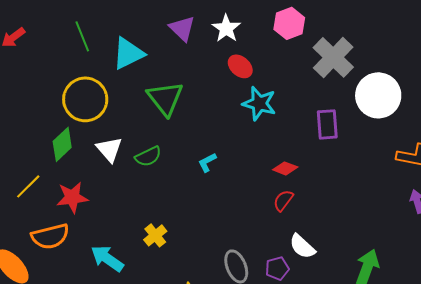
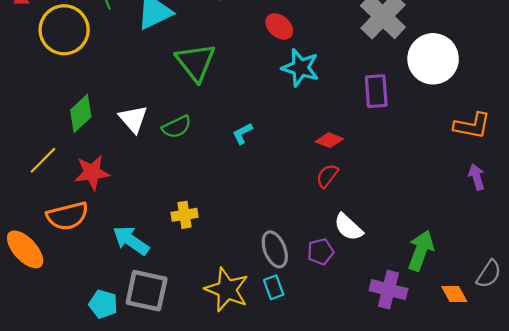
yellow circle: (85, 99) -> (64, 30), moved
yellow cross: (155, 235) -> (184, 215), turned 30

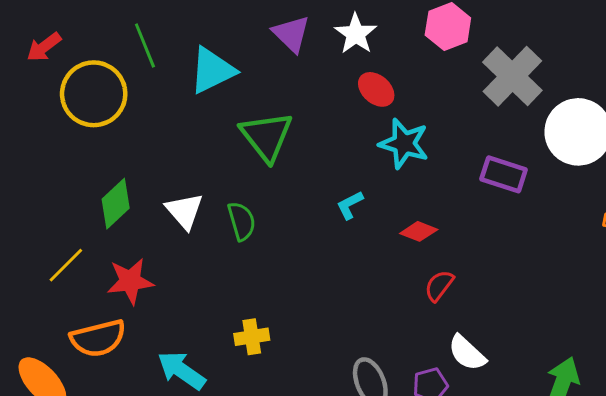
purple rectangle: (376, 91) -> (504, 174), turned -68
green semicircle: (177, 127) -> (242, 221), turned -80
cyan L-shape: (242, 133) -> (350, 205), moved
red diamond: (329, 140) -> (419, 231), moved

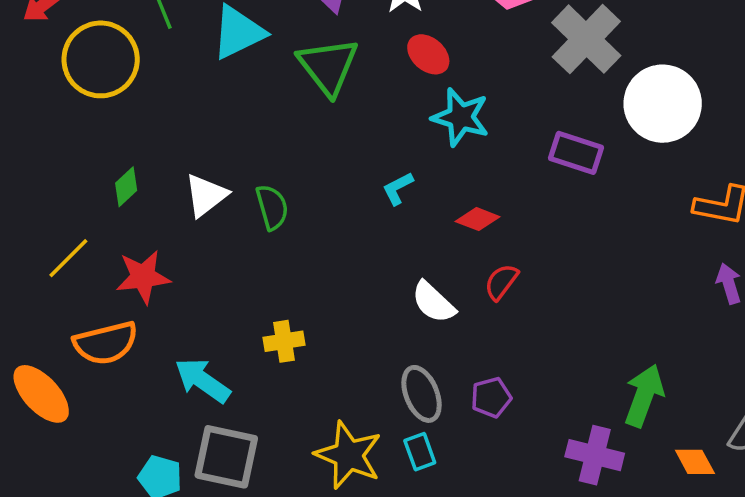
green triangle: (266, 136) -> (328, 66), moved
green diamond: (116, 204) -> (126, 187), size x0.7
white triangle: (184, 211) -> (206, 195), turned 33
white semicircle: (467, 353) -> (433, 302), moved

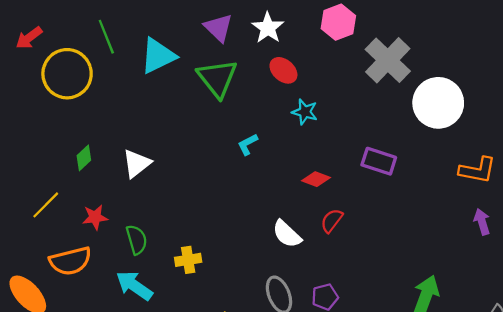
cyan star: (461, 117) -> (305, 112), size x0.7
purple rectangle: (576, 153) -> (379, 161), moved
cyan L-shape: (398, 188) -> (248, 144), moved
green semicircle: (272, 207) -> (137, 240), moved
red star: (143, 277) -> (95, 217), size x0.7

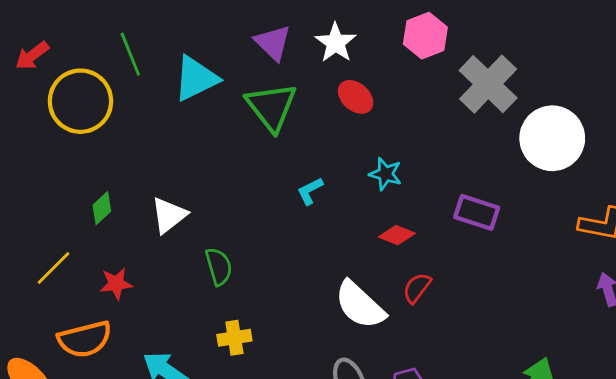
cyan star: (305, 112) -> (385, 174), moved
white semicircle: (287, 234) -> (360, 305), size x1.4
green semicircle: (137, 240) -> (219, 267), moved

